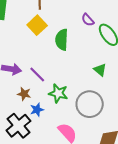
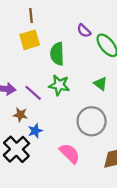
yellow square: (37, 25) -> (30, 40), turned 30
green star: (58, 93) -> (59, 85), moved

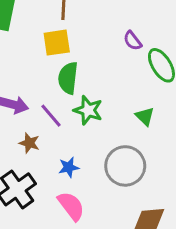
green semicircle: (57, 54) -> (68, 78), moved
blue star: (35, 131) -> (69, 167), moved
pink semicircle: (70, 153) -> (71, 206), moved

